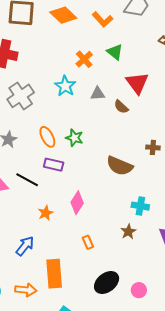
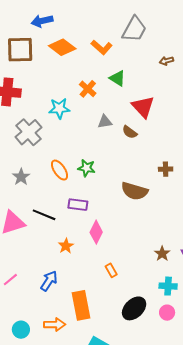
cyan star: (65, 86) -> (59, 108), moved, turned -30
purple rectangle: (54, 165) -> (78, 205), moved
cyan cross: (140, 206) -> (168, 286), moved
brown star: (128, 232) -> (162, 254), moved

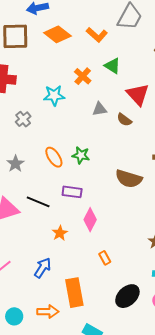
gray cross: (28, 132) -> (23, 119), size x0.6

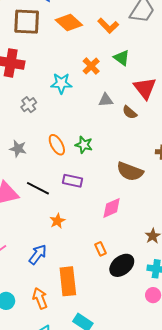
gray star: (15, 164) -> (18, 149), turned -30
pink diamond: (90, 220) -> (112, 208), moved, turned 35
black ellipse: (127, 296) -> (122, 265), moved
orange arrow: (48, 312) -> (40, 298), turned -115

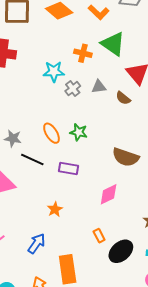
green triangle: (122, 58) -> (113, 44), size x1.5
orange cross: (91, 66) -> (83, 53), turned -30
gray cross: (29, 105) -> (73, 89), moved
black line: (38, 188) -> (32, 159), moved

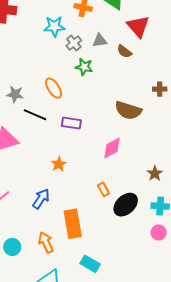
green star: (79, 132) -> (84, 67), moved

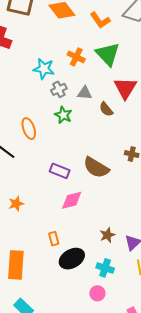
purple rectangle: (71, 123) -> (60, 171), moved

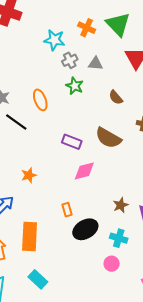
brown semicircle: (106, 109) -> (116, 97), moved

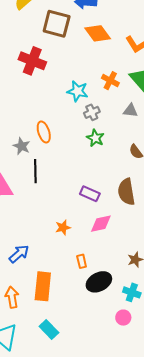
gray triangle: (96, 64) -> (130, 111), moved
orange ellipse: (40, 100) -> (44, 132), moved
black line: (16, 122) -> (35, 171), turned 50
brown semicircle: (108, 138) -> (126, 192), turned 48
orange star: (29, 175) -> (63, 227), moved

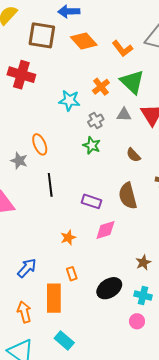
orange cross: (110, 81) -> (101, 87), turned 30
gray cross: (92, 112) -> (96, 121), moved
black line: (35, 171) -> (50, 185), moved
orange rectangle: (82, 261) -> (72, 274), moved

